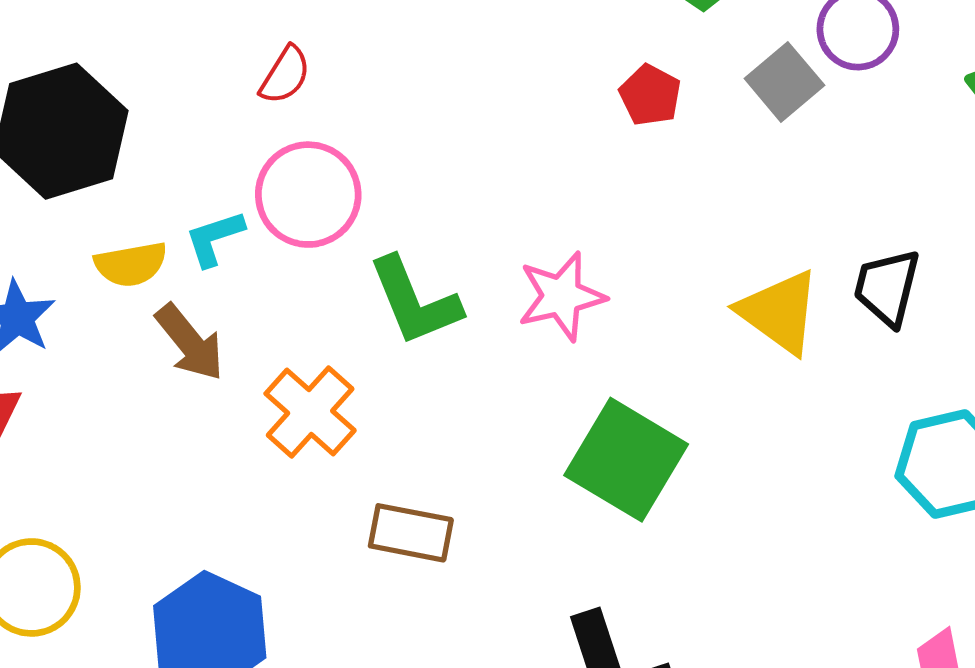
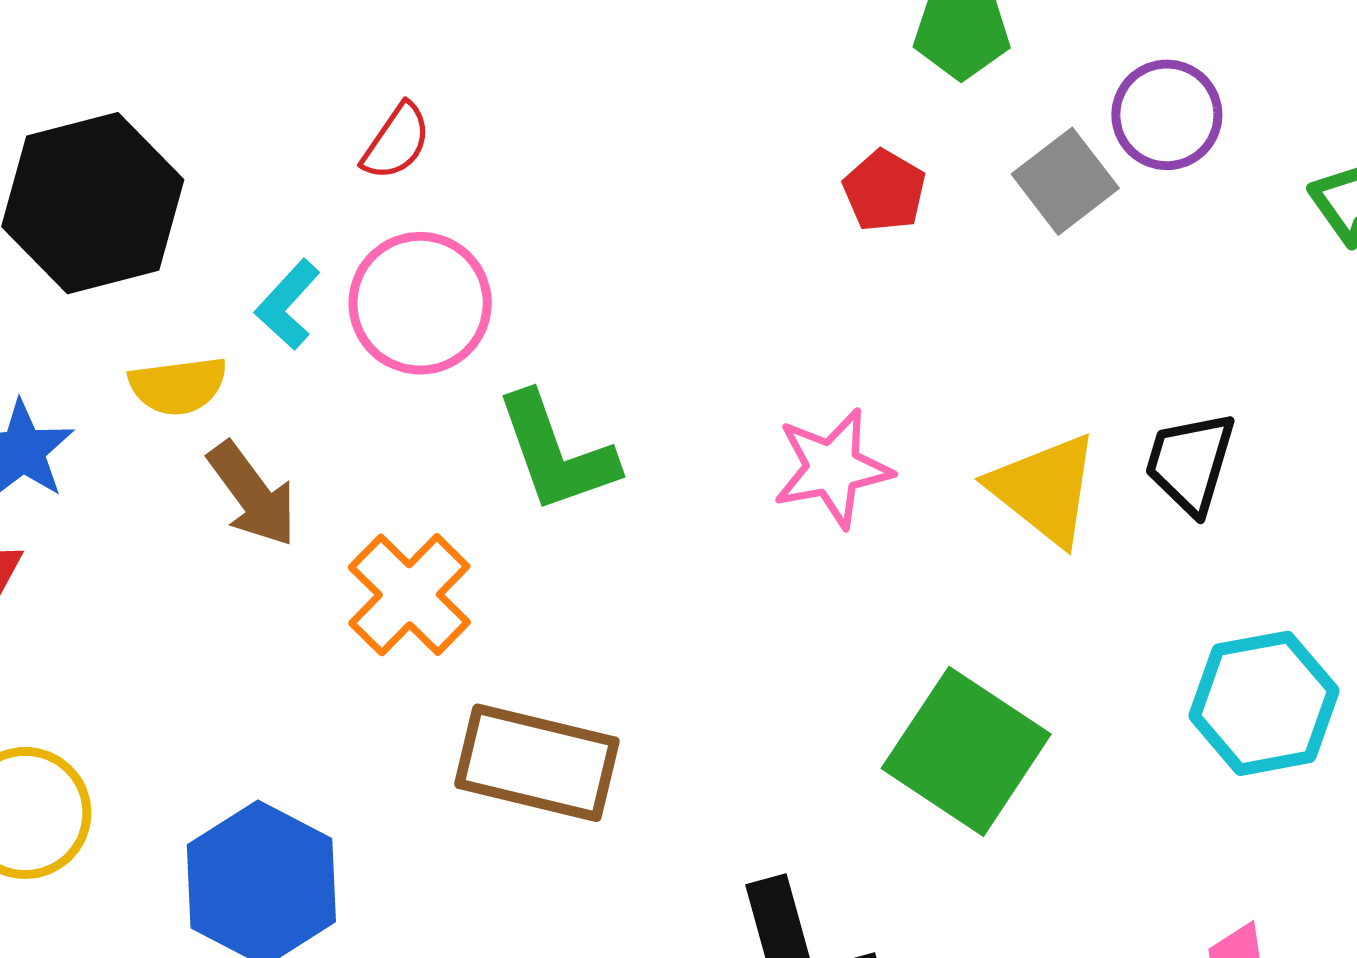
cyan L-shape: (214, 238) -> (288, 305), moved, turned -32
pink star: (561, 296) -> (833, 468), moved
green square: (626, 460) -> (966, 751), moved
brown rectangle: (411, 533) -> (537, 763), size x1.4

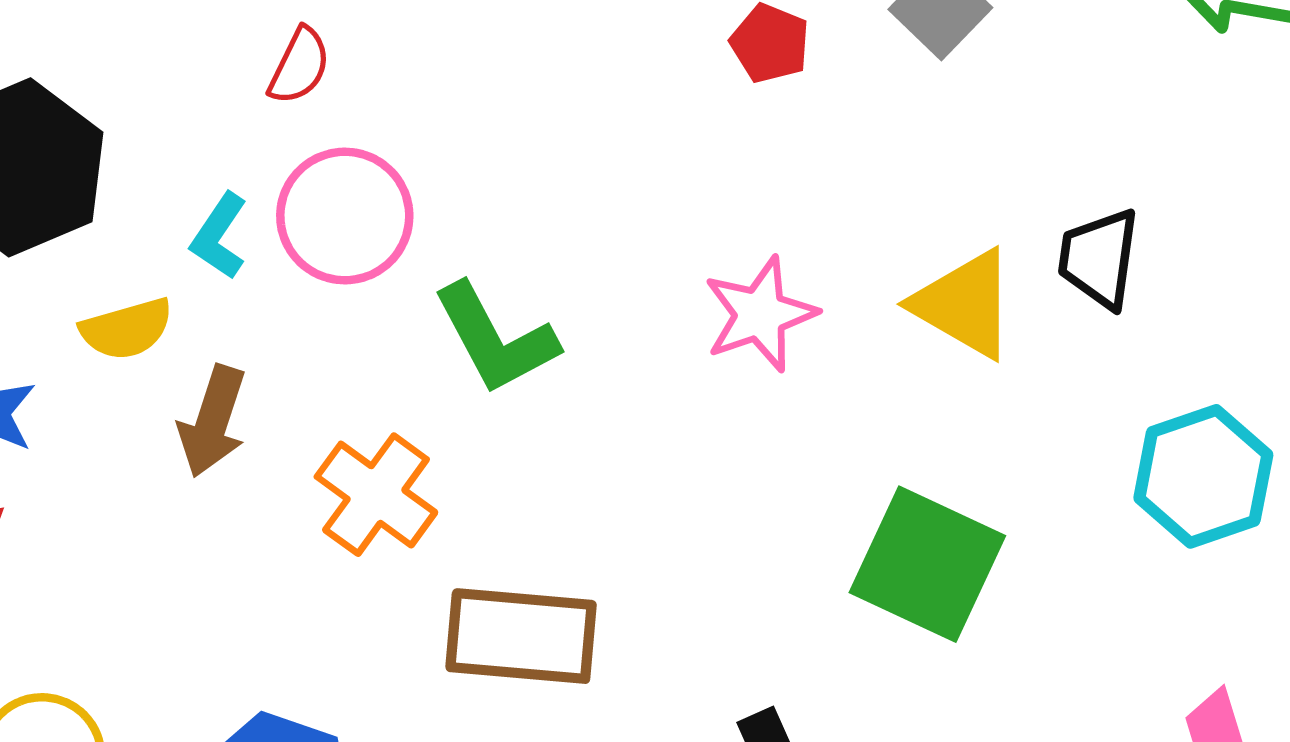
brown arrow: (252, 494) -> (213, 421), turned 63

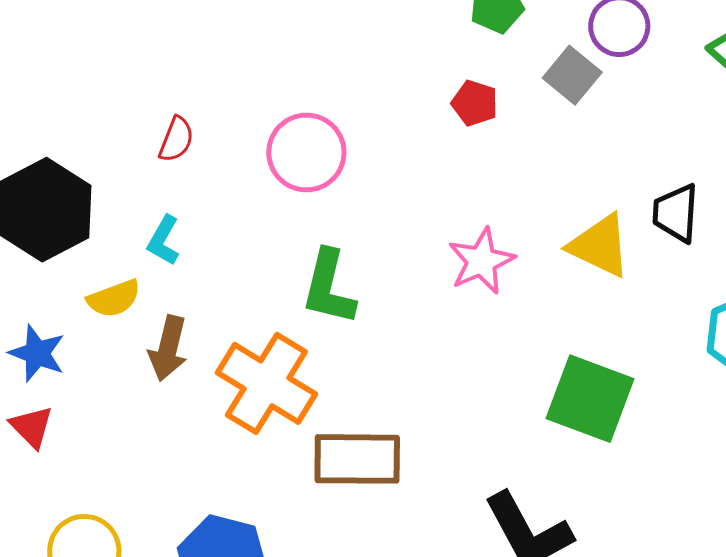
red semicircle: (299, 66) -> (176, 139), moved
pink circle: (345, 216) -> (306, 153), moved
green L-shape: (495, 339) -> (329, 287), turned 46
orange cross: (376, 495) -> (266, 383), size x1.4

